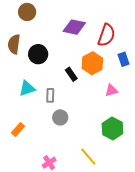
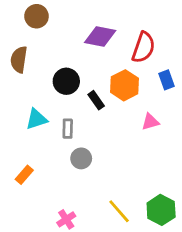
black circle: (38, 54) -> (66, 81), moved
green hexagon: (112, 129) -> (161, 210), moved

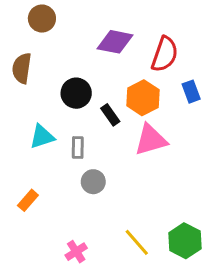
pink triangle: (150, 122) -> (151, 140), moved, size x1.6

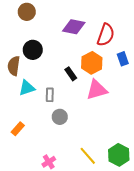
brown semicircle: (22, 68) -> (14, 66), moved
black circle: (76, 93) -> (33, 50), moved

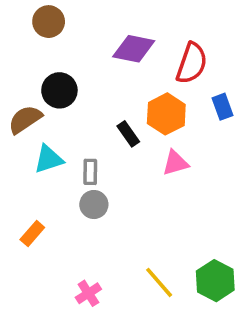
brown semicircle: (14, 66) -> (25, 119), turned 48
pink triangle: (97, 90) -> (175, 163), size x0.7
gray circle: (60, 117) -> (94, 205), moved

